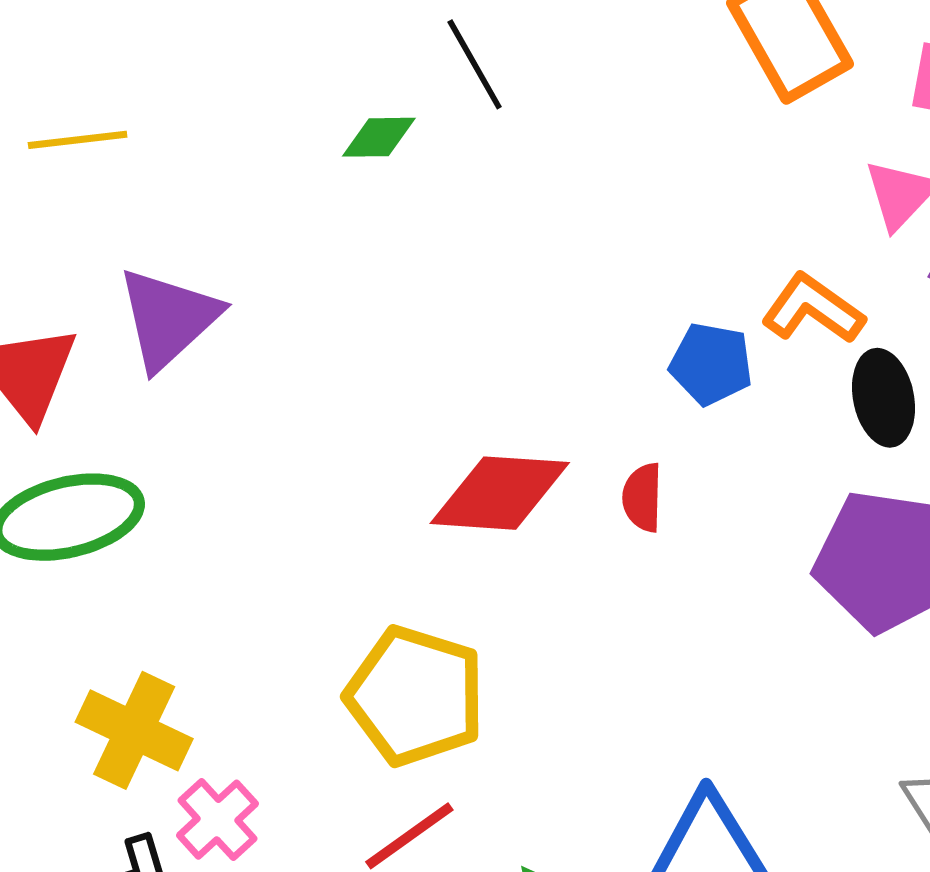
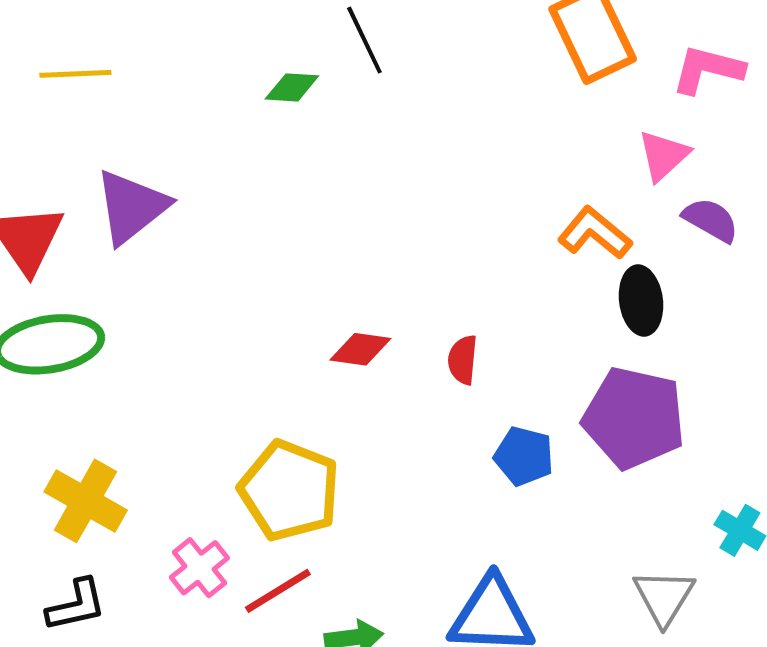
blue pentagon: (711, 364) -> (524, 456), moved
red diamond: (500, 493) -> (360, 349), size x0.6
pink cross: (217, 820) -> (199, 568), moved

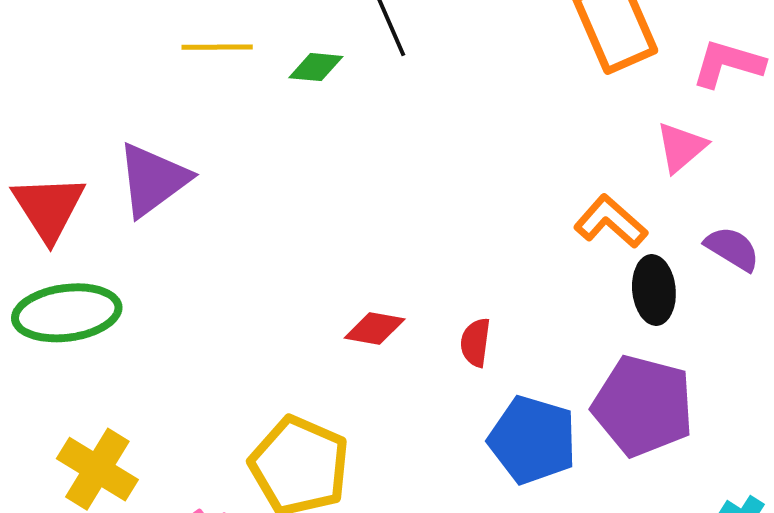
yellow line: (75, 74) -> (217, 47), moved
purple semicircle: (711, 220) -> (732, 249), moved
blue pentagon: (524, 456) -> (533, 440), size x1.5

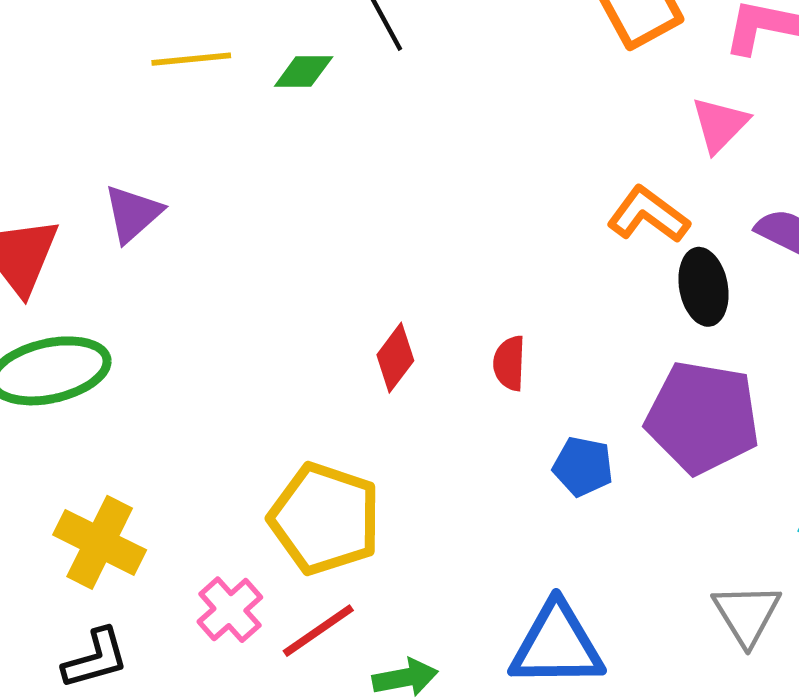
purple triangle: (153, 180) -> (133, 213), size x0.7
red diamond: (375, 329) -> (395, 358), turned -58
blue pentagon: (533, 440) -> (583, 466), size x0.6

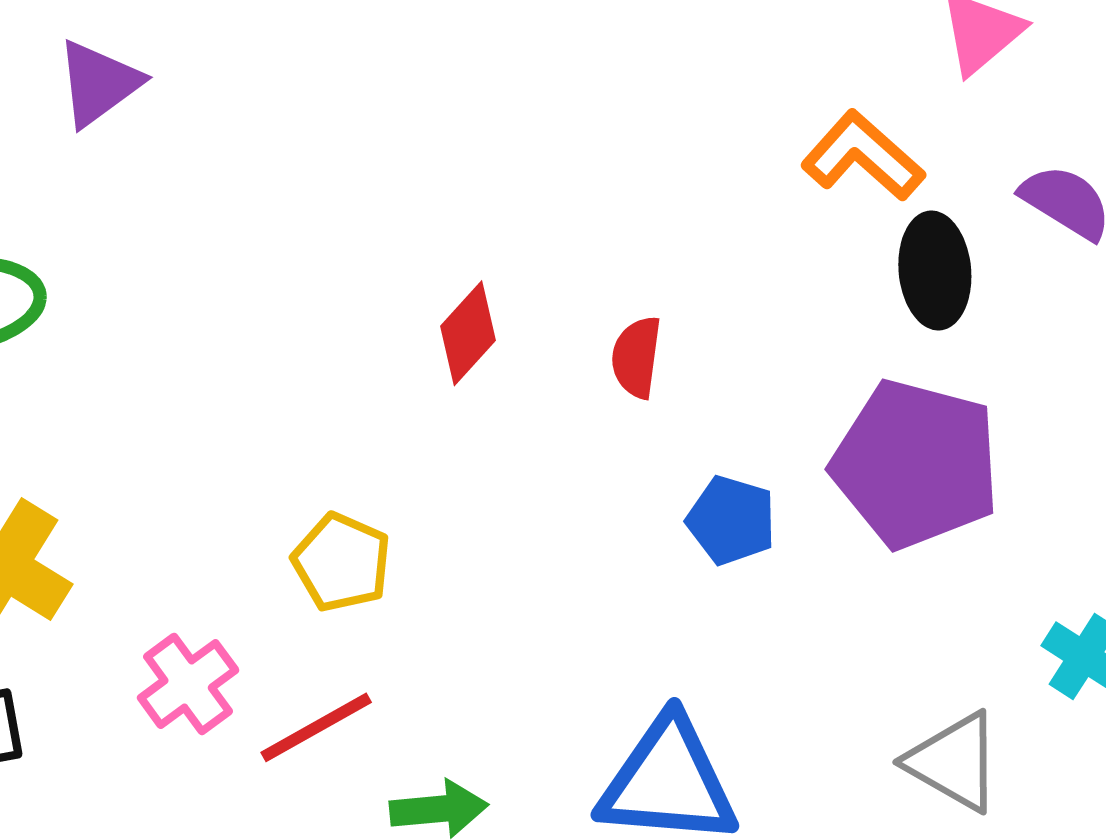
yellow pentagon: (325, 519) -> (342, 562), size x0.6
gray triangle: (747, 614) -> (954, 762), turned -34

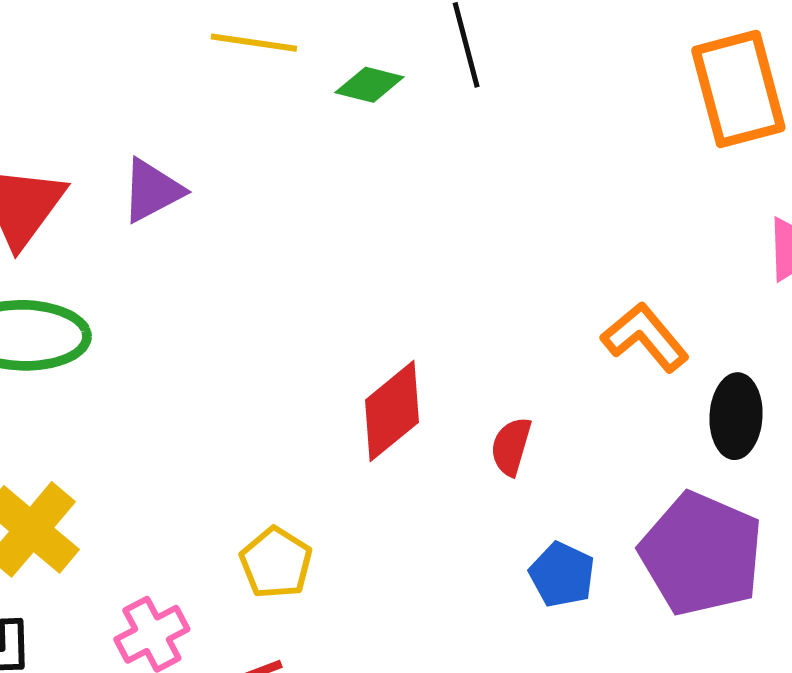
orange L-shape: (863, 156) -> (645, 337), moved
red diamond: (468, 333) -> (392, 411), size x1.4

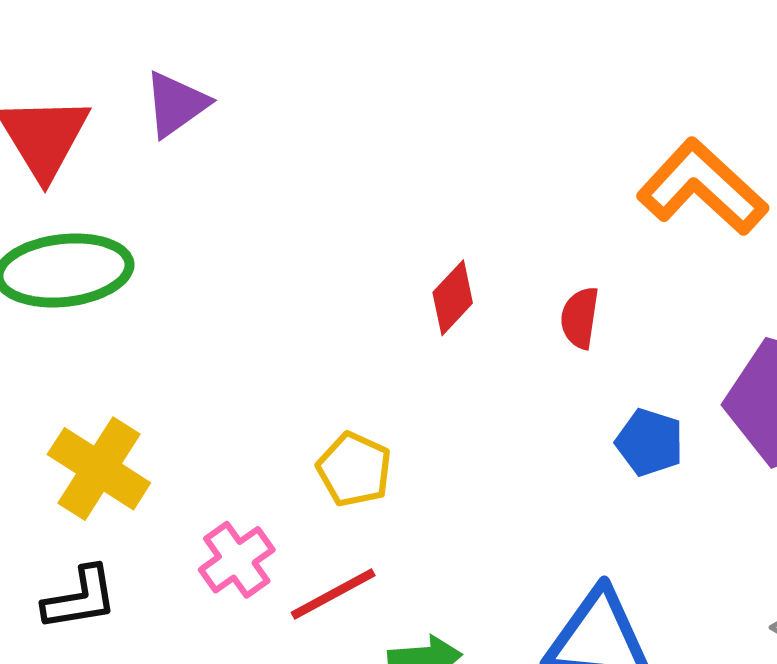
orange L-shape: (645, 337) -> (702, 187), size x1.4
red diamond: (392, 411) -> (453, 298), size x0.7

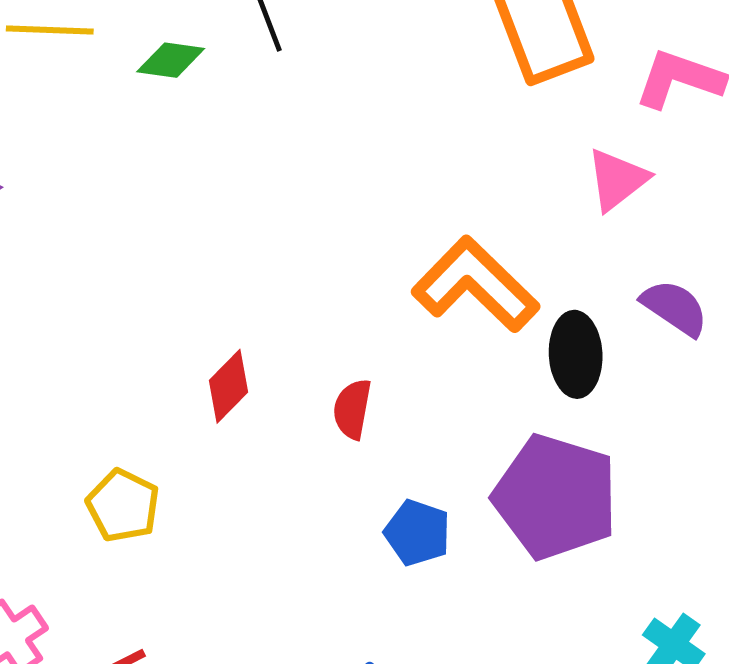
yellow pentagon: (354, 469) -> (123, 506), moved

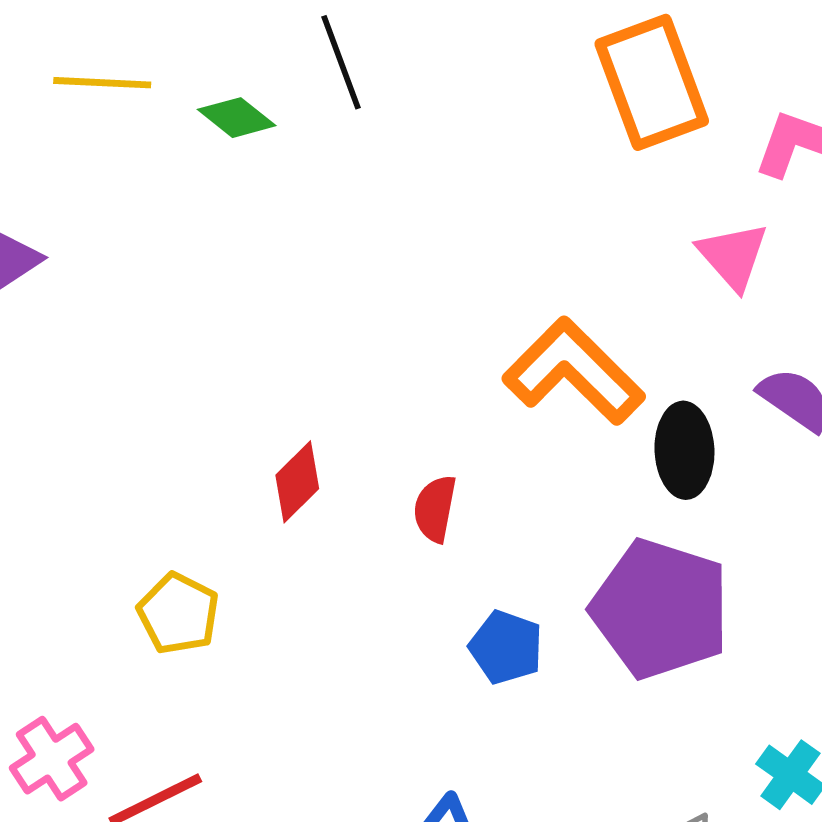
green diamond: (171, 60) -> (237, 118), turned 30
pink triangle: (617, 180) -> (733, 256), turned -34

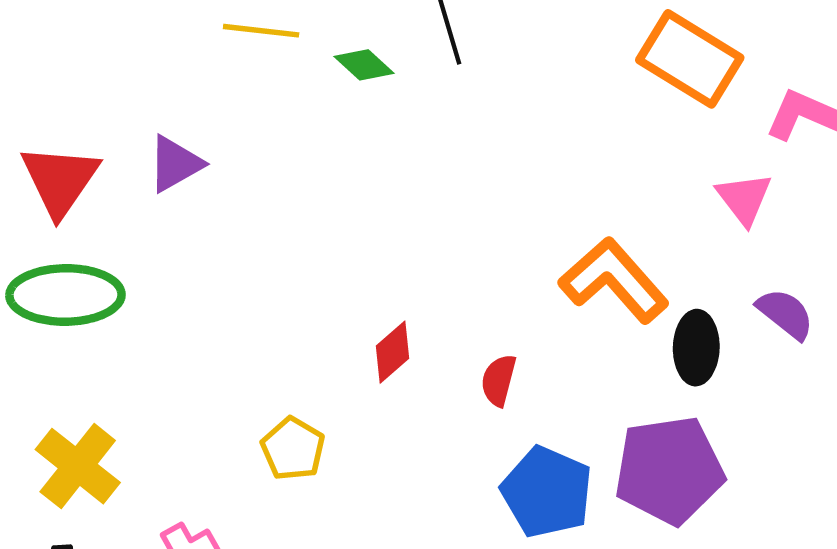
orange rectangle: (652, 82) -> (690, 59), turned -42
purple pentagon: (660, 609) -> (669, 470), turned -30
blue pentagon: (506, 647) -> (547, 492), size x1.6

